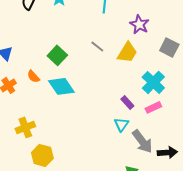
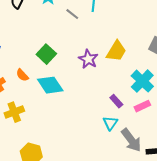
purple star: (139, 24) -> (88, 59), moved
gray line: (97, 46) -> (72, 14), moved
yellow cross: (25, 127) -> (14, 112), moved

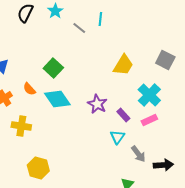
purple star: (88, 59) -> (97, 104), moved
yellow cross: (14, 112) -> (21, 126), turned 30
gray arrow: (131, 140) -> (138, 154), size x0.7

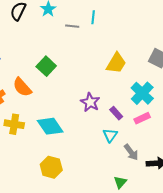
gray line: (79, 28) -> (72, 26), turned -32
orange semicircle: (29, 89) -> (22, 87), size x1.5
cyan diamond: (57, 99) -> (50, 126), moved
yellow hexagon: (38, 168) -> (51, 167), moved

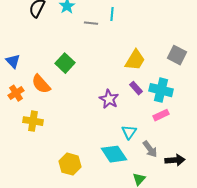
cyan cross: (142, 93) -> (161, 90), turned -30
purple rectangle: (116, 113) -> (136, 88), moved
cyan diamond: (50, 126) -> (114, 154), moved

